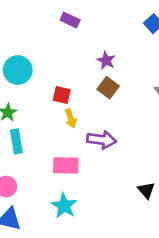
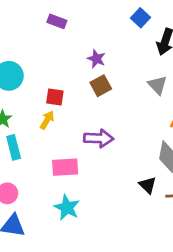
brown square: (108, 88) -> (101, 86), turned 30
yellow arrow: (71, 119) -> (47, 120), moved, turned -126

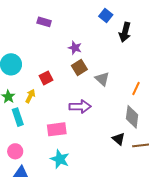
gray triangle: (157, 85) -> (102, 79), moved
red square: (55, 97) -> (46, 78), turned -32
yellow arrow: (47, 120) -> (30, 96), moved

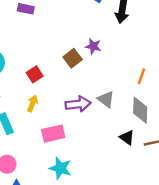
purple star: (75, 48) -> (93, 46), moved
gray triangle: (102, 79) -> (106, 99), moved
yellow arrow: (30, 96) -> (32, 104), moved

